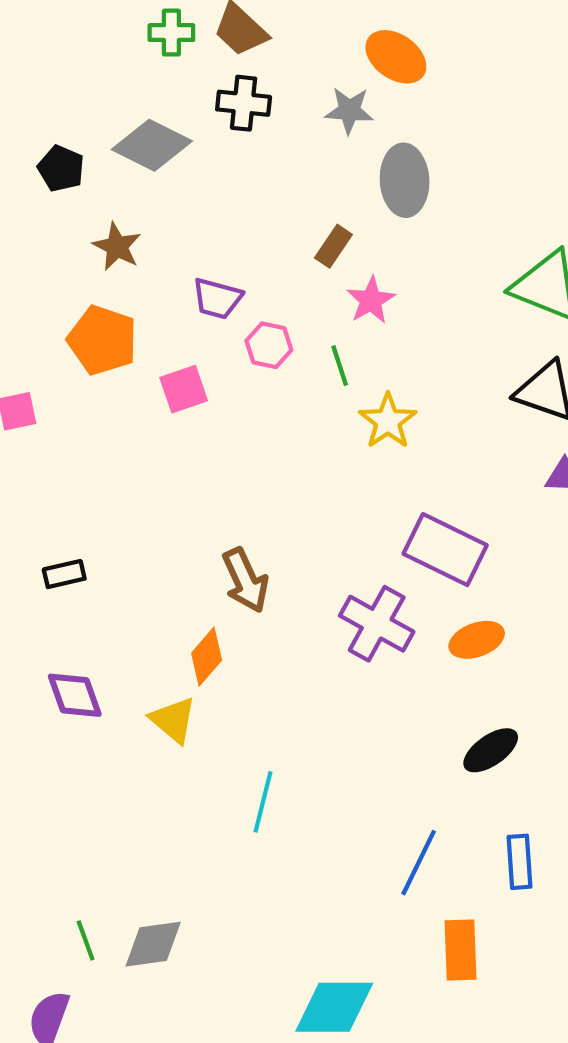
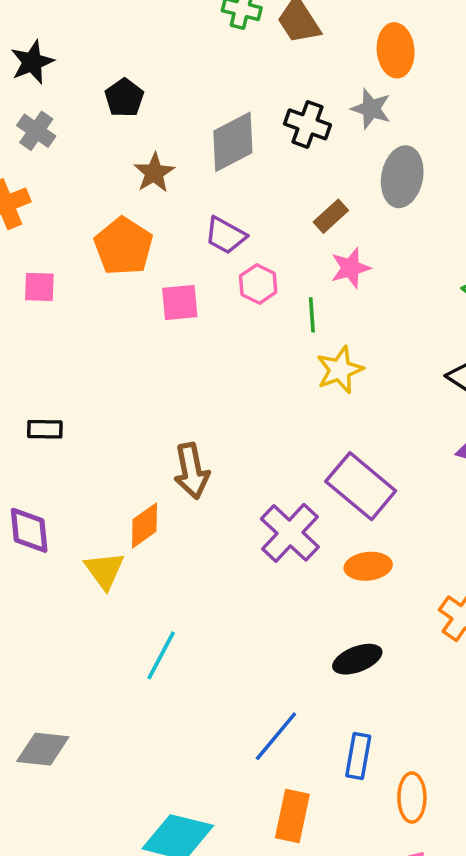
orange ellipse: (396, 57) -> (396, 50), moved, turned 36
black cross: (244, 103) -> (308, 124), moved
gray diamond: (152, 145) -> (233, 142), moved, turned -68

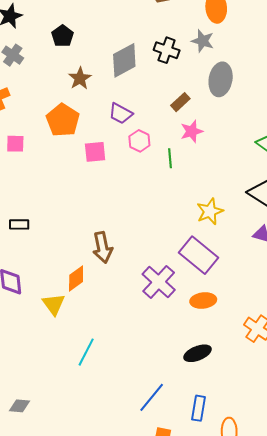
yellow star: (340, 370) -> (210, 211), moved
gray diamond: (43, 749) -> (20, 406), size x0.7

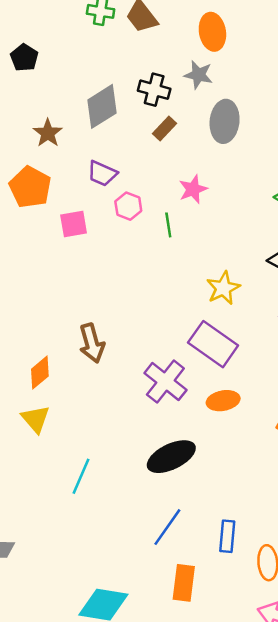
black pentagon: (63, 36) -> (24, 58), moved
brown rectangle: (180, 102) -> (164, 129), moved
orange diamond: (76, 278) -> (40, 373), moved
black ellipse: (198, 353) -> (171, 457), moved, size x1.4

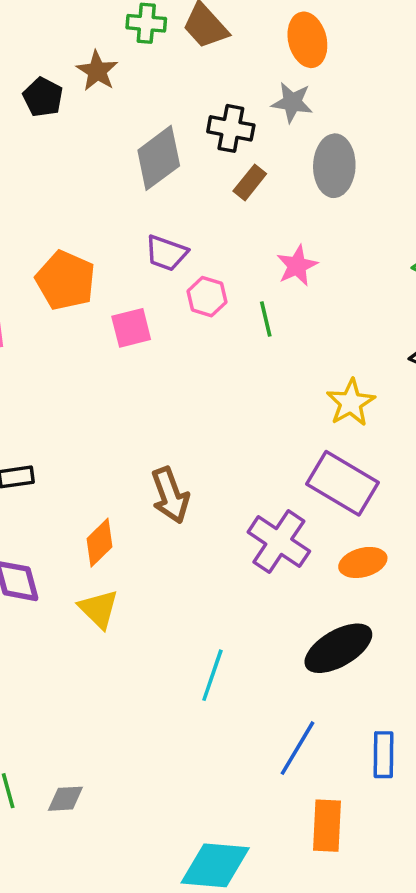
brown star: (48, 133) -> (97, 71), moved
black ellipse: (171, 457) -> (338, 648), moved
cyan line: (81, 476) -> (212, 675), moved

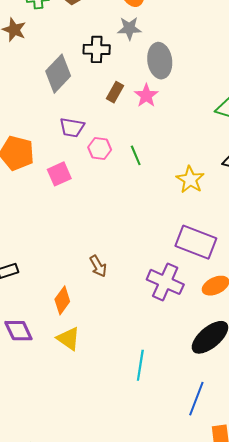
brown rectangle: (250, 182) -> (115, 92), moved
pink star: (297, 266) -> (146, 96), moved
yellow star: (351, 403) -> (190, 180), moved
brown arrow: (170, 495) -> (98, 266), size x0.7

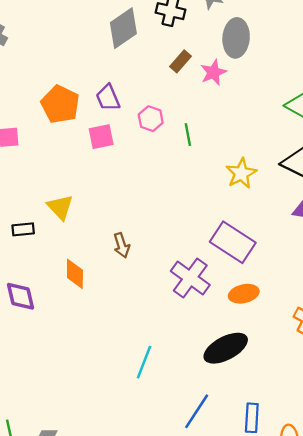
purple trapezoid: (72, 127) -> (108, 98), moved, turned 45
orange diamond: (62, 300) -> (75, 274), turned -48
yellow triangle: (68, 339) -> (60, 207), moved

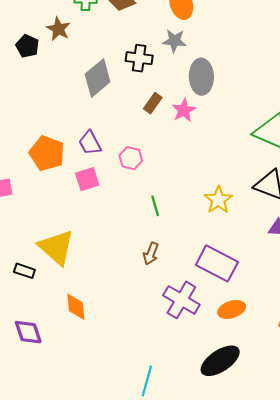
green line: (188, 135) -> (155, 206), moved
yellow triangle: (60, 207) -> (56, 247), size x1.5
black rectangle: (23, 229) -> (24, 271), turned 30
brown arrow: (122, 245) -> (151, 254), moved, turned 45

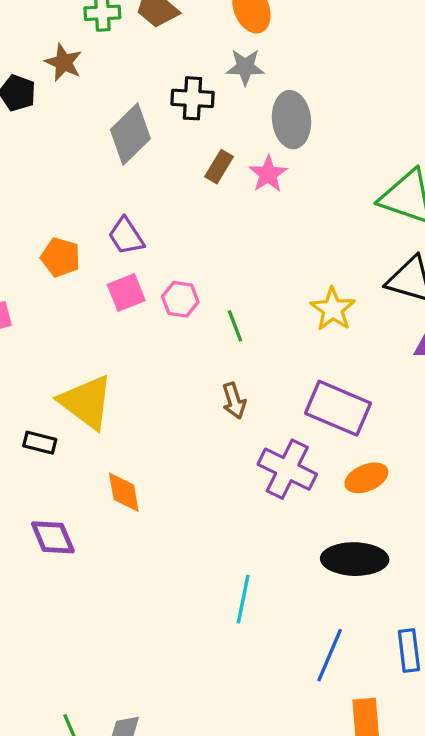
orange pentagon: (47, 153) -> (60, 257), size x0.7
pink hexagon: (131, 158) -> (180, 299), moved
brown arrow: (151, 254) -> (234, 401), turned -35
black ellipse: (220, 361) -> (355, 559), turned 39

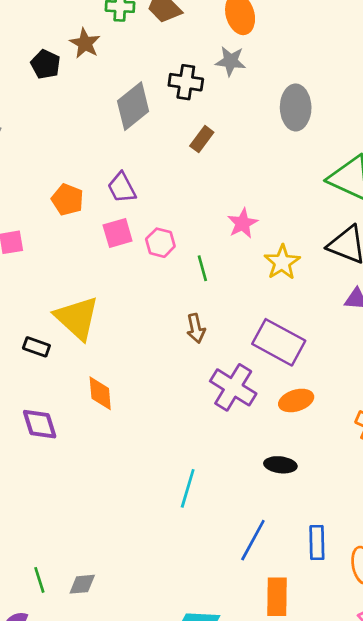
gray ellipse: (291, 120) -> (296, 107), moved
pink star: (268, 174) -> (243, 223), moved
black ellipse: (355, 559) -> (280, 465), size x0.6

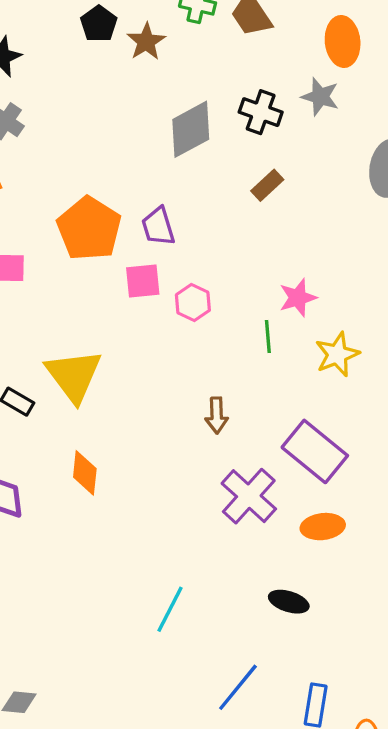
black pentagon: (45, 64) -> (99, 24), moved
orange pentagon: (67, 200) -> (89, 229), size x1.6
green line: (202, 268) -> (268, 336), moved

